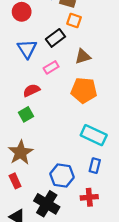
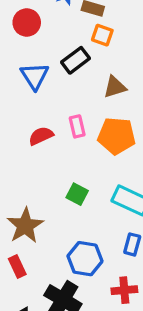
pink rectangle: (51, 67) -> (77, 126), moved, turned -72
green square: (26, 114) -> (77, 194), moved, turned -32

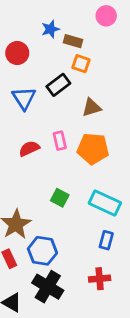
blue hexagon: (85, 259) -> (42, 251), moved

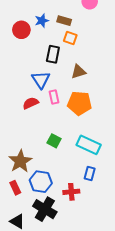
blue star: (50, 29) -> (42, 21), moved
black rectangle: (58, 85) -> (53, 54), turned -42
blue triangle: (24, 98) -> (41, 80), moved
red cross: (100, 279) -> (71, 192), moved

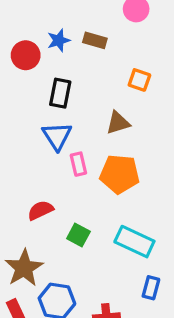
orange square: (70, 38) -> (139, 80), moved
black rectangle: (53, 54) -> (60, 93), moved
red semicircle: (31, 103) -> (40, 210), moved
blue rectangle: (90, 173) -> (151, 288), moved

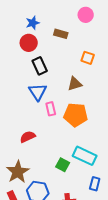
blue star: (59, 40) -> (33, 23), moved
red circle: (26, 55) -> (29, 43), moved
black rectangle: (60, 93) -> (40, 66), turned -36
green square: (78, 235) -> (63, 165), moved

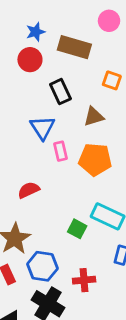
brown rectangle: (61, 34) -> (74, 47), size x1.6
black rectangle: (40, 66) -> (60, 92), moved

